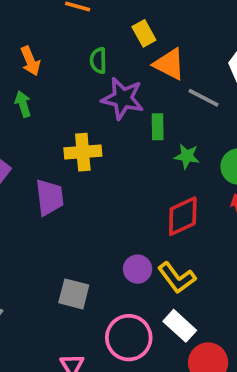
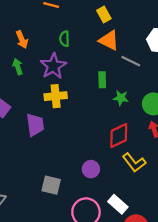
yellow rectangle: (144, 33) -> (104, 14), moved
purple star: (123, 98) -> (53, 66), moved, turned 30
yellow L-shape: (177, 278) -> (134, 163), moved

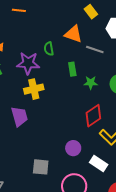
yellow rectangle: (104, 14) -> (91, 12), moved
green semicircle: (64, 39) -> (49, 49), moved
purple star: (53, 66) -> (28, 63), turned -30
white rectangle: (118, 204) -> (99, 163), moved

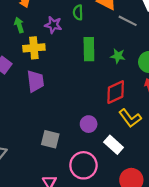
purple star: (28, 63) -> (53, 25), size x0.7
green rectangle: (72, 69) -> (89, 49), moved, size x1.5
yellow cross: (34, 89) -> (34, 48), moved

